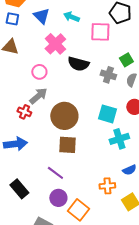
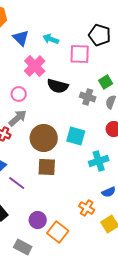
cyan square: (107, 114) -> (76, 136), moved
purple line: (55, 173) -> (17, 183), moved
orange cross: (107, 186) -> (87, 208), turned 35

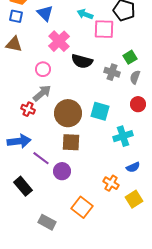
cyan arrow: (51, 39) -> (85, 14), moved
purple circle: (38, 220) -> (62, 171), moved

